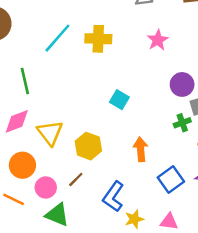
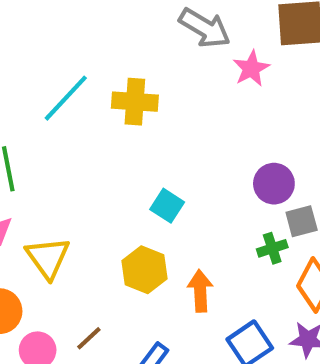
pink star: (158, 40) -> (251, 68), moved
yellow hexagon: (88, 146) -> (145, 270), moved

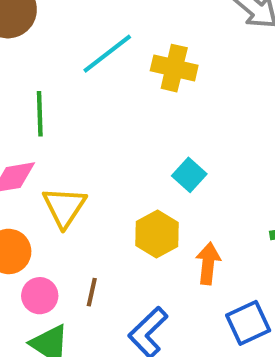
brown line: (89, 338) -> (92, 292), turned -44

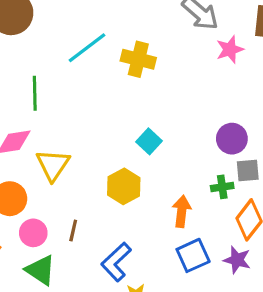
orange arrow: (208, 263) -> (182, 211), moved

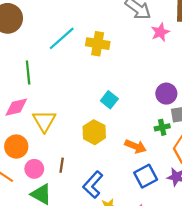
orange arrow: (182, 211) -> (135, 146), turned 110

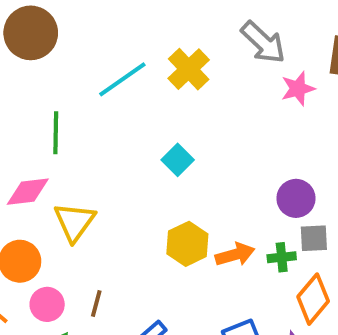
yellow cross: (98, 44) -> (189, 69), moved, turned 30
cyan square: (109, 100) -> (178, 160), moved
yellow hexagon: (94, 132) -> (187, 244), moved
orange arrow: (135, 146) -> (235, 255), moved, turned -45

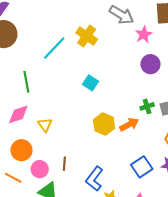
purple circle: (296, 198) -> (150, 64), moved
yellow triangle: (75, 222) -> (45, 125), size x0.7
green cross: (282, 257) -> (147, 106), moved

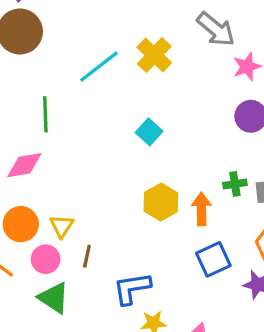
yellow triangle: (45, 125) -> (62, 226), moved
orange arrow: (129, 125) -> (201, 209), turned -72
blue square: (142, 167) -> (213, 259), moved
blue L-shape: (94, 179) -> (132, 288), turned 35

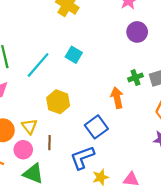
cyan line: (99, 67) -> (38, 65), moved
yellow hexagon: (161, 202) -> (58, 102), moved
blue square: (213, 259) -> (96, 127), moved

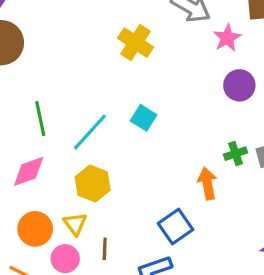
yellow hexagon: (58, 102) -> (93, 184), moved

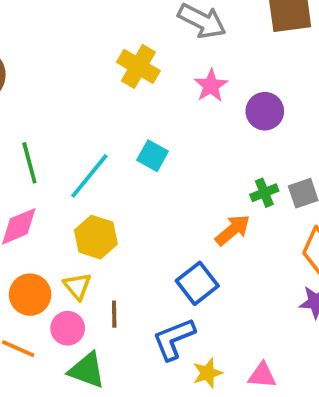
pink star: (227, 38) -> (211, 86), moved
orange arrow: (207, 183) -> (233, 230), turned 64

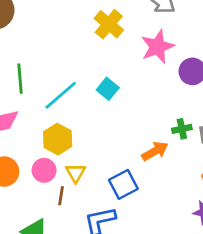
pink star: (211, 86) -> (158, 47), size x1.4
yellow triangle: (77, 286) -> (76, 173), moved
pink circle: (68, 328) -> (44, 170), moved

